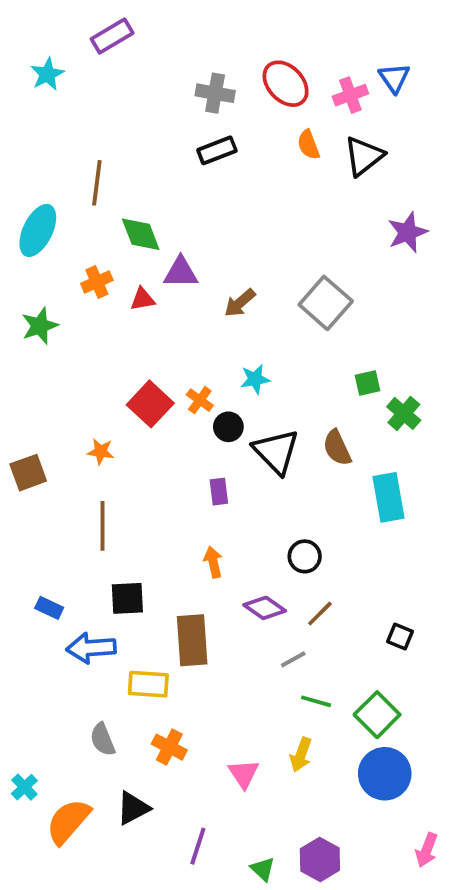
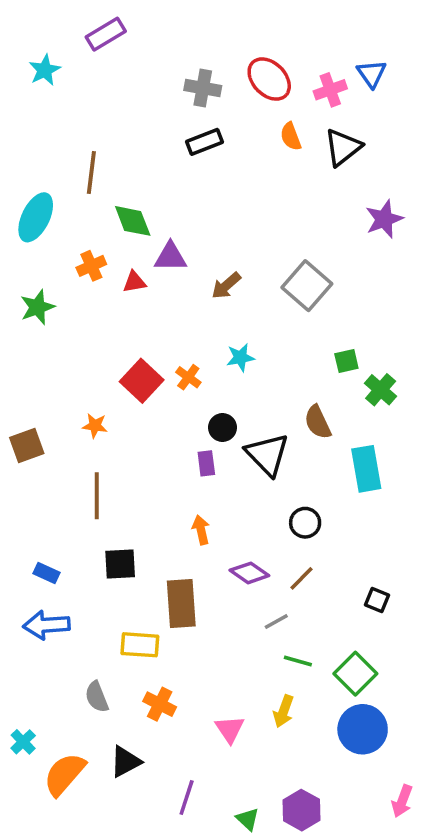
black circle: (228, 427) -> (222, 427), moved
black triangle: (276, 452) -> (267, 454), moved
black circle: (305, 556) -> (305, 523), moved
blue arrow: (91, 648) -> (46, 625), moved

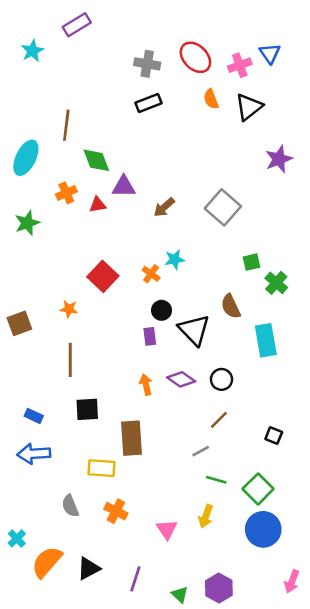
orange cross: (188, 377) -> (151, 274), moved
purple diamond: (249, 573) -> (181, 379), moved
black triangle: (125, 762) -> (89, 568), moved

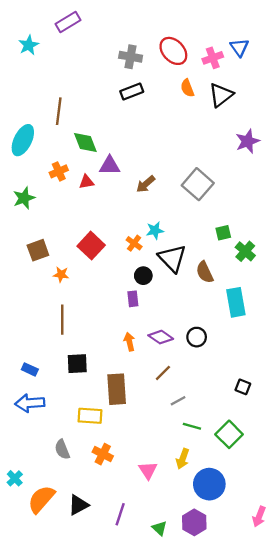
brown square: (19, 323) -> (38, 250), moved
black triangle: (194, 330) -> (172, 258), moved
brown line: (219, 420) -> (163, 373), moved
blue circle: (263, 529) -> (209, 484), moved

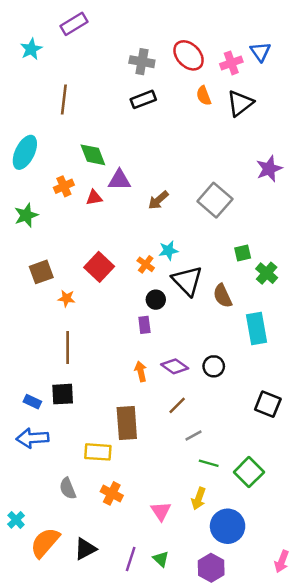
brown line: (59, 111) -> (64, 99), moved
purple star: (248, 141) -> (269, 169), moved
black square: (77, 364) -> (63, 394), moved
black square: (243, 387) -> (268, 404), moved, size x1.5
green triangle: (160, 528) -> (161, 559), moved

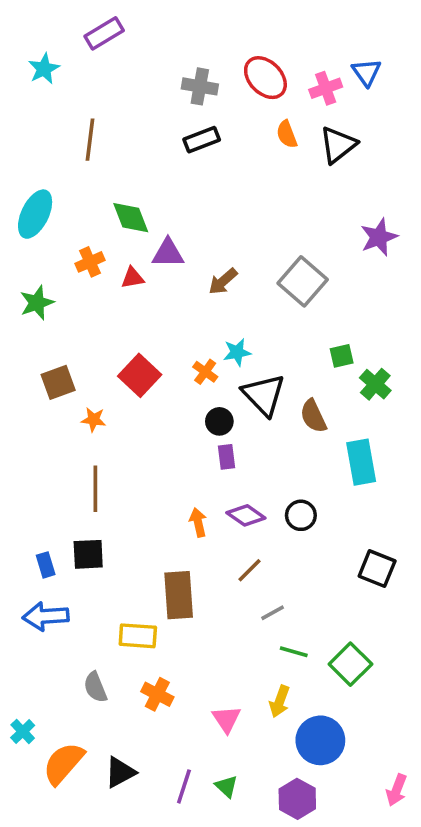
purple rectangle: (144, 325) -> (226, 457), moved
blue rectangle: (32, 402) -> (46, 565), turned 48

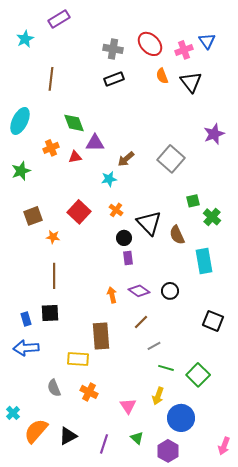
black triangle: (338, 145) -> (191, 82), turned -30
cyan star: (237, 352) -> (109, 179), moved
green triangle: (226, 786) -> (137, 438), moved

